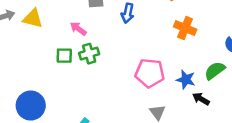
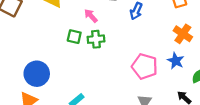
blue star: (186, 80) -> (176, 61), moved

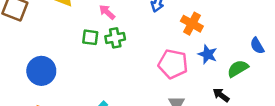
orange cross: (183, 34) -> (192, 24), moved
blue circle: (37, 74) -> (41, 71), moved

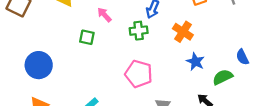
green cross: (115, 38) -> (139, 31), moved
pink pentagon: (173, 64) -> (139, 74), moved

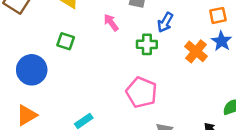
green square: (87, 37) -> (66, 41), moved
blue star: (195, 62) -> (221, 41), moved

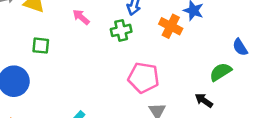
pink pentagon: (141, 92) -> (144, 78), moved

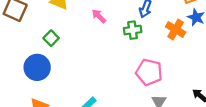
green square: (41, 46) -> (51, 38), moved, turned 35

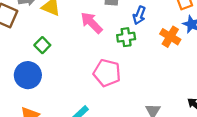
pink arrow: (99, 16) -> (91, 23), size x1.5
pink pentagon: (149, 72) -> (107, 73), moved

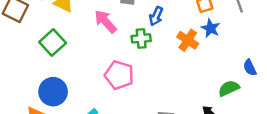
green square: (42, 45) -> (53, 43), size x1.5
blue circle: (28, 75) -> (53, 92), moved

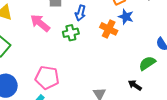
pink pentagon: (119, 75) -> (47, 78), moved

